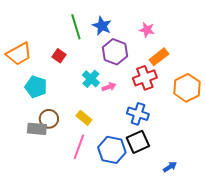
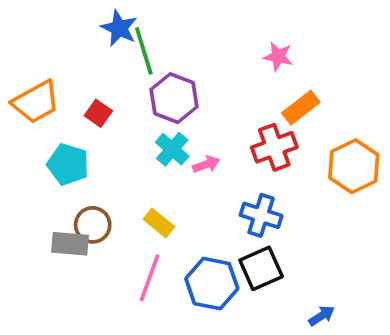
blue star: (102, 26) -> (119, 28), moved
purple hexagon: (115, 52) -> (174, 98), moved
red square: (59, 56) -> (98, 113), moved

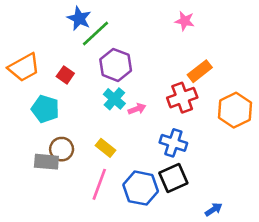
green line: (144, 51) -> (95, 34), turned 64
pink star: (278, 57) -> (185, 21), moved

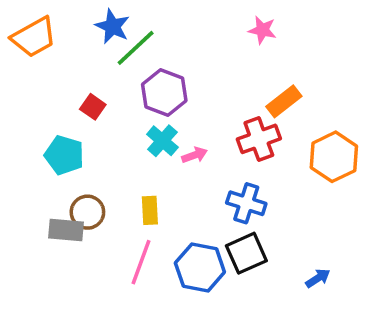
orange trapezoid: (24, 67) -> (34, 37), moved
yellow rectangle: (106, 148) -> (150, 210), turned 48
blue arrow: (214, 209) -> (318, 278), moved

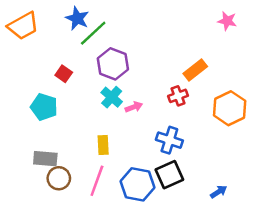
pink star: (262, 30) -> (227, 21), moved
red cross: (259, 139) -> (178, 96), size x0.7
brown circle: (87, 212) -> (59, 178), moved

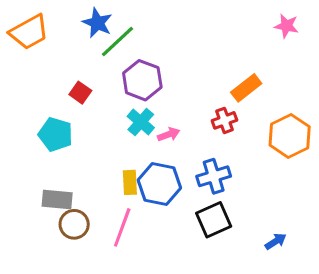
blue cross: (169, 140) -> (214, 176), turned -35
blue hexagon: (137, 184) -> (159, 184), moved

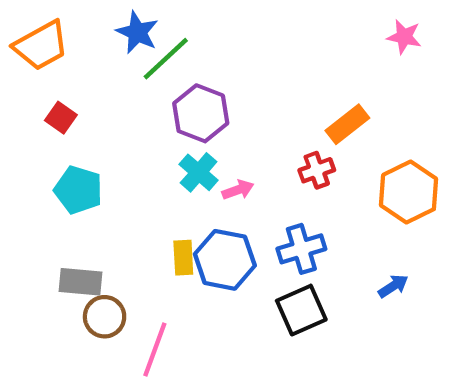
red square: (80, 93) -> (61, 118), moved
pink line: (122, 227) -> (155, 349), moved
blue arrow: (276, 241) -> (393, 286), moved

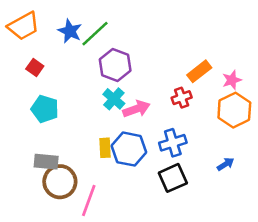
blue star: (137, 32) -> (70, 31), moved
pink star: (404, 37) -> (232, 80), moved, turned -30
pink arrow: (238, 190) -> (136, 109), size x1.5
brown circle: (105, 317) -> (60, 182), size x1.4

